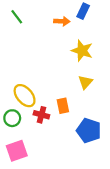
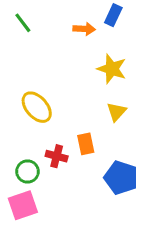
yellow ellipse: (25, 96) -> (37, 107), moved
green circle: (12, 118) -> (27, 172), moved

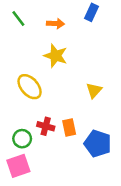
orange arrow: (84, 29) -> (56, 24), moved
yellow star: (112, 69) -> (56, 56), moved
orange rectangle: (86, 144) -> (69, 127), moved

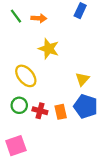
orange arrow: (56, 24) -> (39, 18), moved
green circle: (22, 139) -> (19, 105), moved
blue pentagon: (98, 144) -> (86, 106), moved

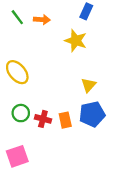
yellow star: (49, 49) -> (76, 41), moved
yellow ellipse: (26, 76) -> (17, 72), moved
blue pentagon: (86, 106) -> (92, 114), turned -30

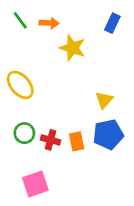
blue rectangle: (86, 11) -> (112, 23), moved
yellow star: (76, 41) -> (72, 48), moved
pink square: (17, 156) -> (35, 184), moved

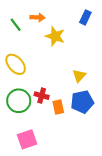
green line: (20, 20) -> (16, 25), moved
green circle: (24, 133) -> (19, 101), size x1.5
red cross: (50, 140) -> (42, 96), moved

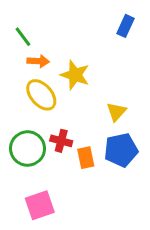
orange arrow: (37, 17) -> (38, 61), moved
yellow star: (55, 36) -> (75, 75), moved
yellow ellipse: (16, 64) -> (41, 95), moved

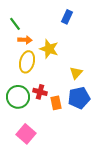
blue rectangle: (126, 26) -> (67, 17), moved
yellow ellipse: (41, 95) -> (27, 62), turned 55
pink square: (40, 205) -> (26, 134), turned -30

